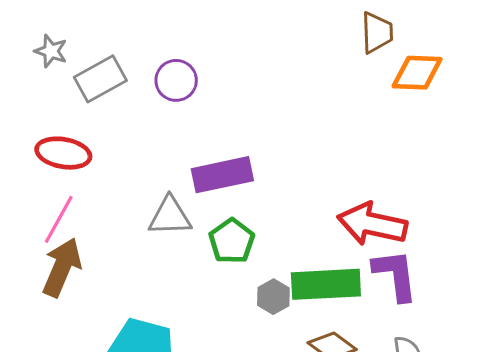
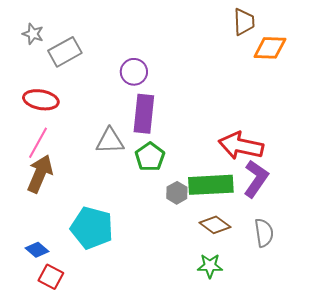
purple circle: (176, 80) -> (134, 72), moved
purple rectangle: (222, 175) -> (144, 114), turned -72
purple L-shape: (395, 275) -> (256, 179), turned 42

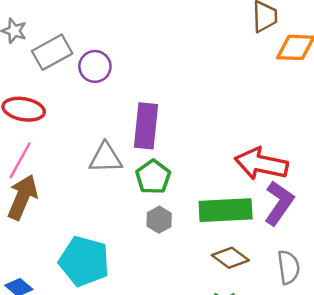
purple circle: (134, 72) -> (95, 66), moved
gray hexagon: (177, 193) -> (159, 220), moved

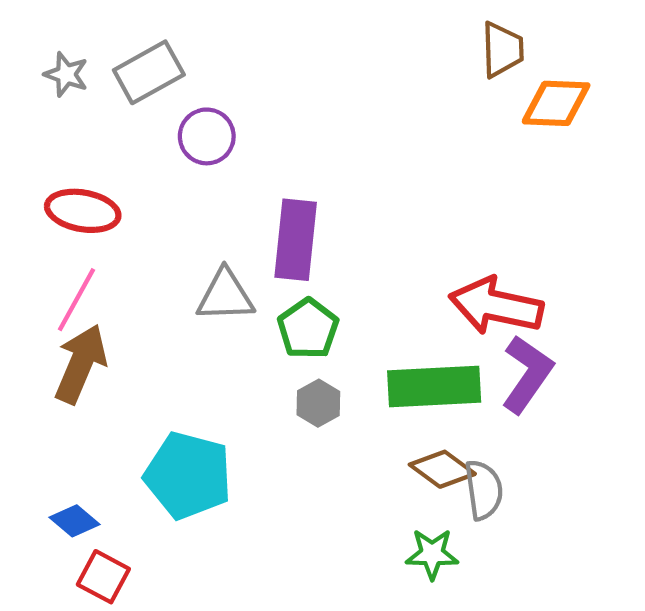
gray rectangle: (52, 52) -> (149, 72), moved
gray semicircle: (289, 267) -> (484, 490), moved

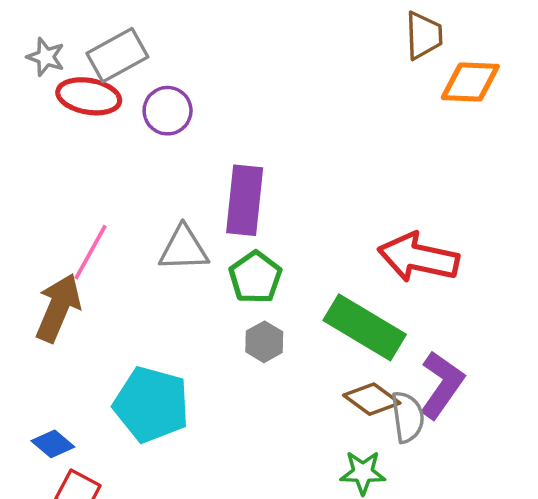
red ellipse: (83, 211) -> (89, 96), moved
pink line: (77, 300) -> (90, 252), moved
purple L-shape: (527, 374) -> (442, 385), moved
green rectangle: (434, 387) -> (365, 327), turned 34

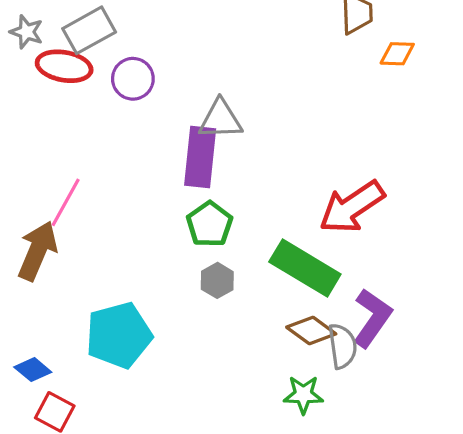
orange diamond: (470, 82) -> (397, 54), size x0.7
gray triangle: (184, 249) -> (220, 119), moved
red arrow: (418, 258) -> (352, 207), turned -46
cyan pentagon: (151, 404) -> (119, 335), turned -30

